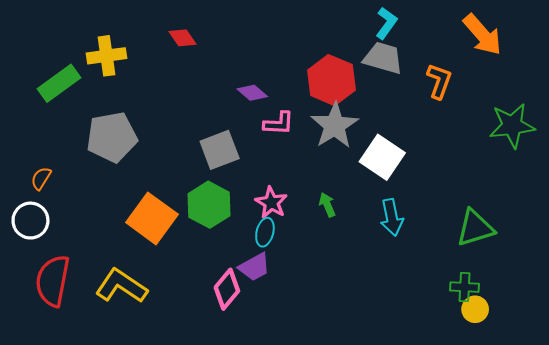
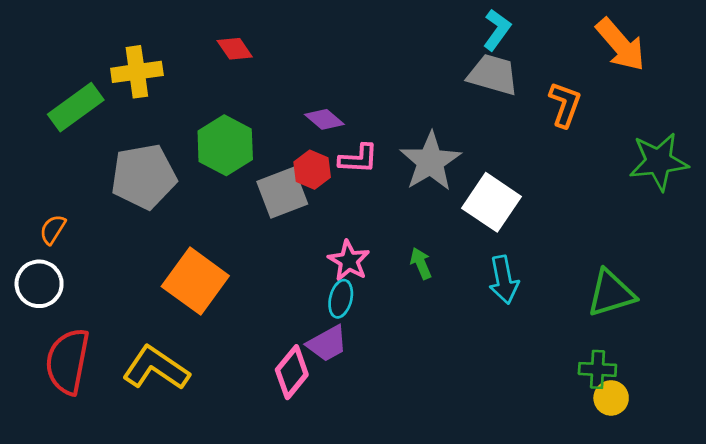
red hexagon: (331, 80) -> (312, 170), moved, size x0.6
green hexagon: (209, 205) -> (225, 145), moved

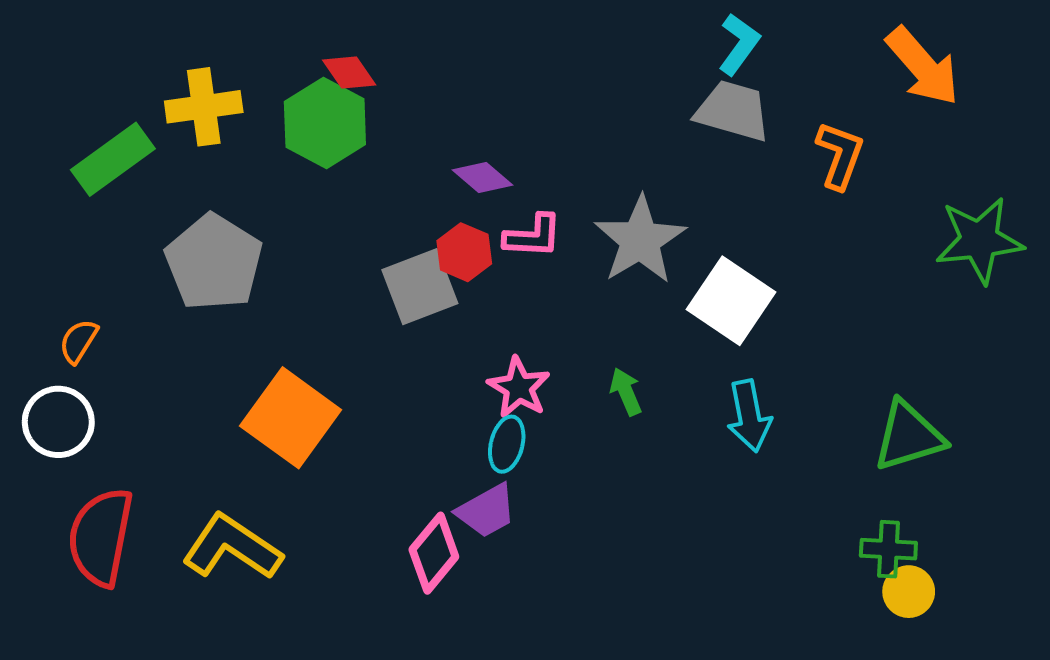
green hexagon: (225, 145) -> (325, 123), moved
gray pentagon: (144, 176) -> (214, 262), turned -30

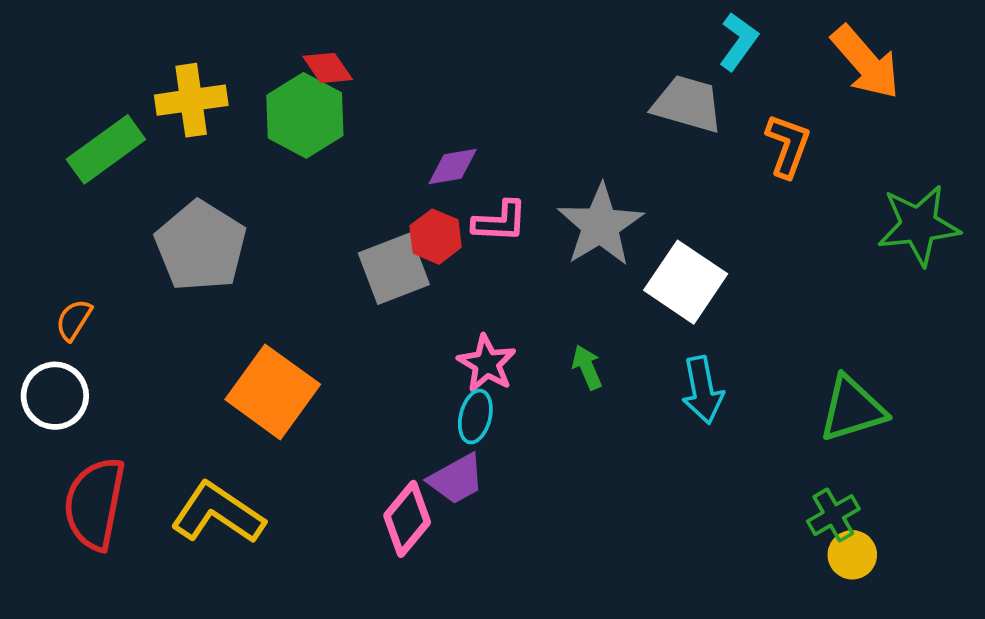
cyan L-shape: (739, 44) -> (739, 41), moved
purple diamond: (482, 177) -> (453, 166), turned -50
green cross: (888, 549) -> (833, 515), turned -33

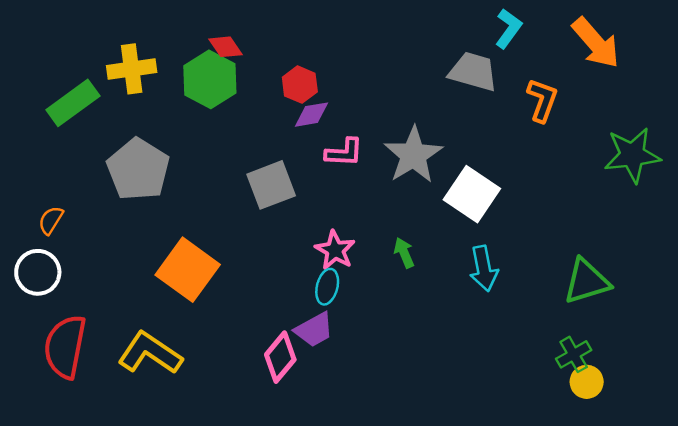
red hexagon: (436, 237) -> (300, 85), moved

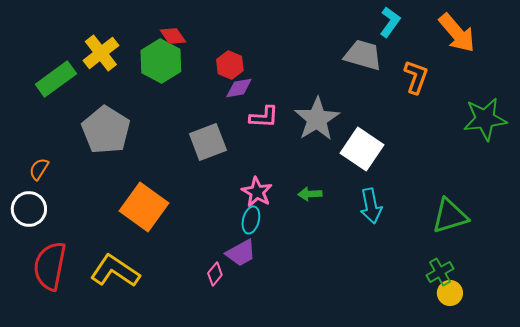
yellow cross: (132, 69) -> (101, 53), turned -30
green arrow: (404, 253) -> (310, 194), turned -70
pink diamond: (280, 357) -> (215, 274), size x0.6

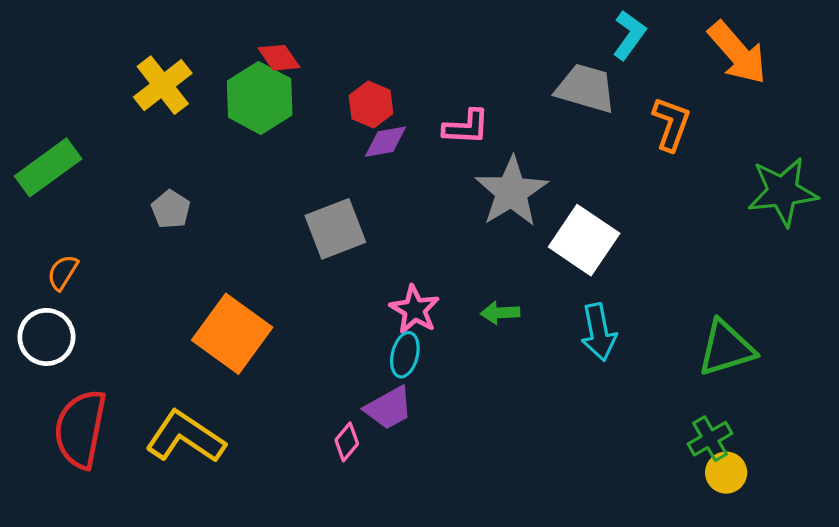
green rectangle: (56, 79) -> (48, 167), moved
pink L-shape: (264, 117) -> (466, 127), moved
gray pentagon: (106, 130) -> (171, 209), size x0.5

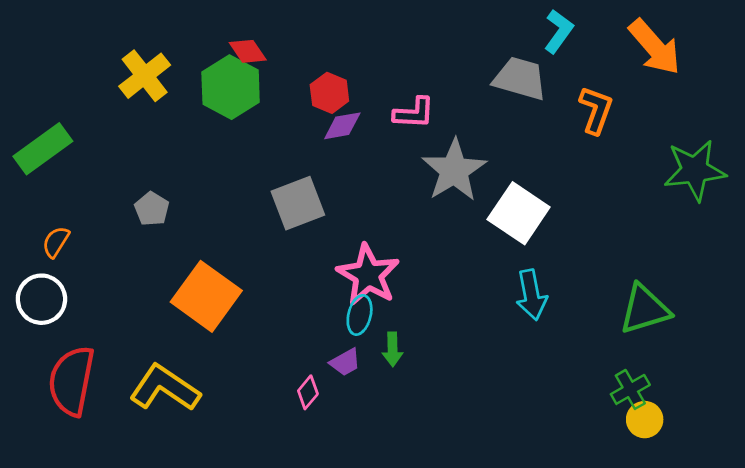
gray pentagon: (171, 209) -> (152, 209), moved
pink star: (415, 310) -> (368, 275), size x1.4
green arrow: (500, 313) -> (392, 349), moved, turned -88
purple trapezoid: (389, 408) -> (345, 362), size x0.7

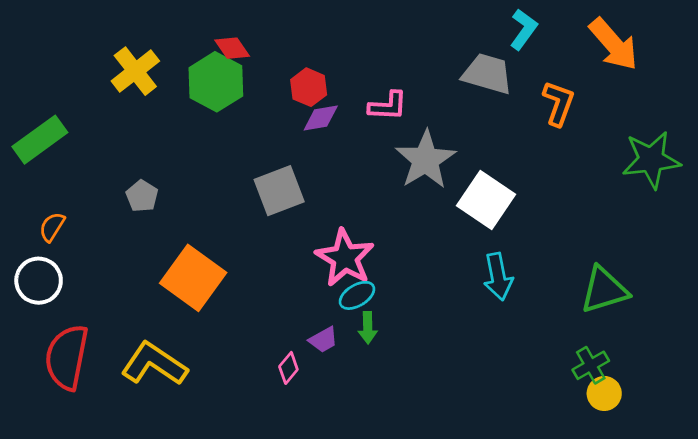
cyan ellipse: (360, 315) -> (357, 295), moved, turned 45

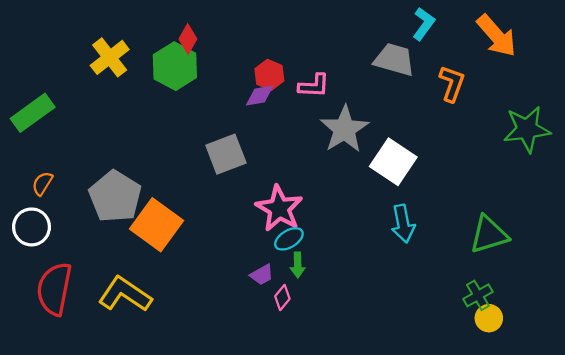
red diamond: (232, 48) -> (188, 39), turned 64
red hexagon: (309, 87) -> (269, 75), moved
gray pentagon: (142, 196) -> (115, 197), moved, size x2.0
pink diamond: (288, 368) -> (282, 298), moved

